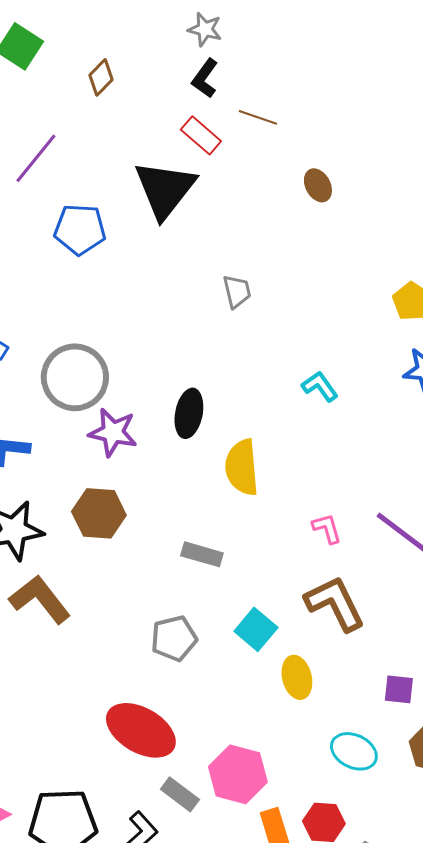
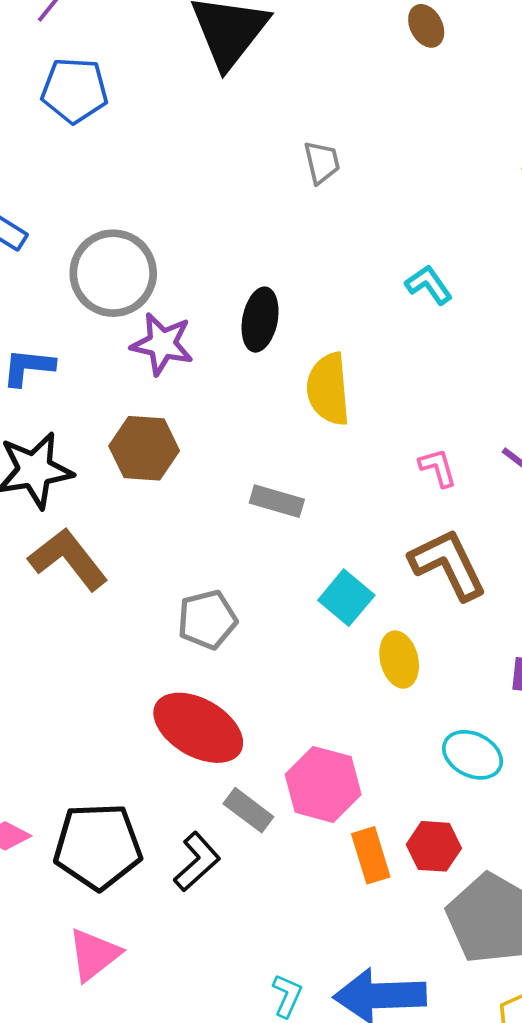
blue pentagon: (80, 229) -> (75, 90), moved
gray pentagon: (174, 638) -> (207, 620), moved

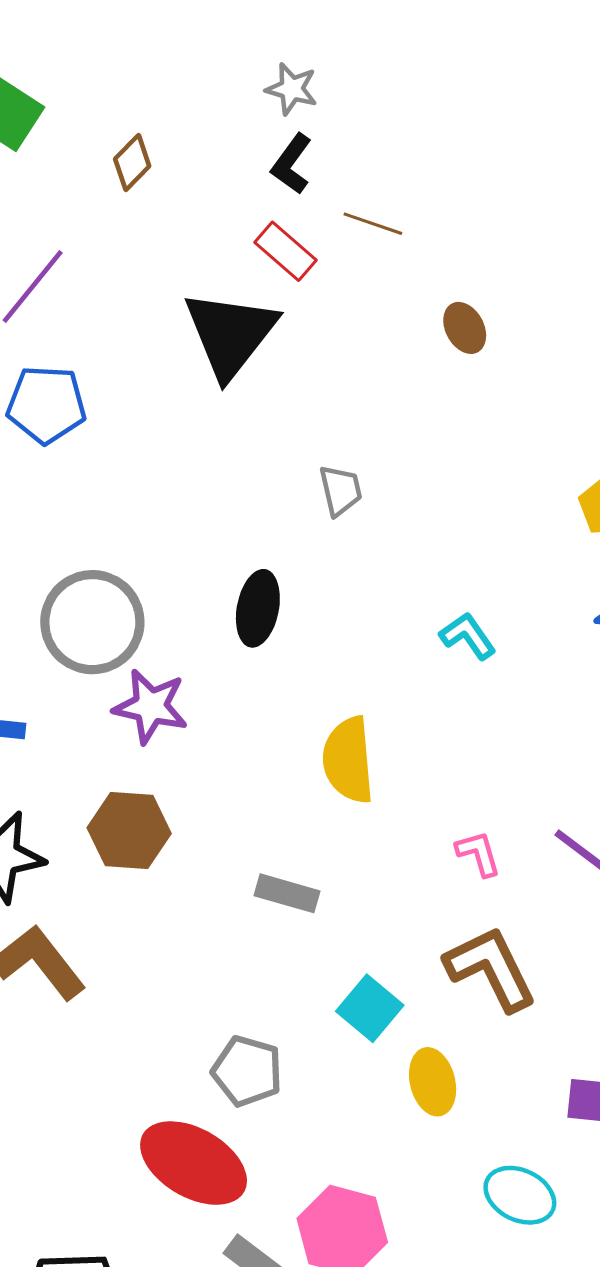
black ellipse: (260, 320) -> (258, 608), moved
gray pentagon: (207, 620) -> (247, 1071), moved, turned 30

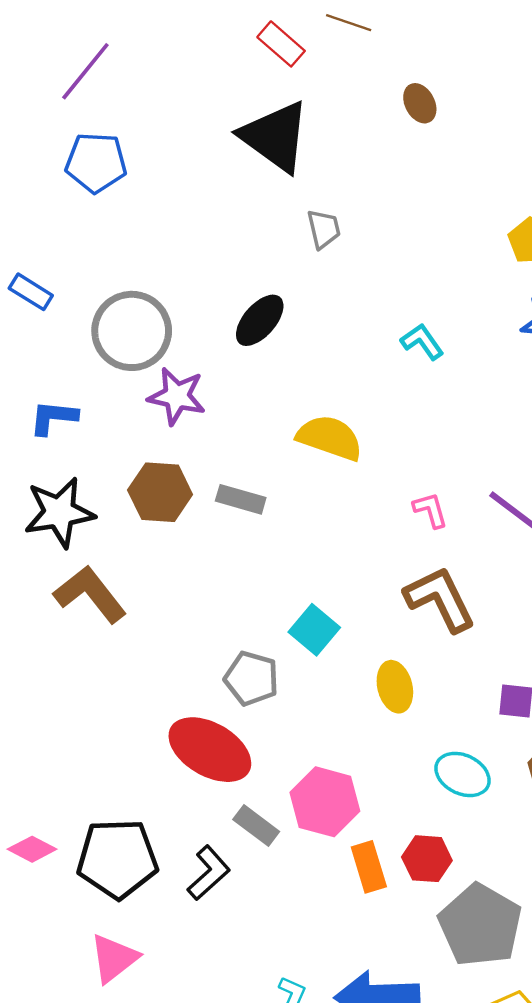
black triangle: (230, 334) -> (275, 136), moved, turned -32
black ellipse: (258, 608) -> (260, 320), turned 30
yellow semicircle: (348, 760) -> (330, 438), turned 114
gray rectangle: (287, 893) -> (241, 499), moved
cyan square: (370, 1008) -> (314, 630), moved

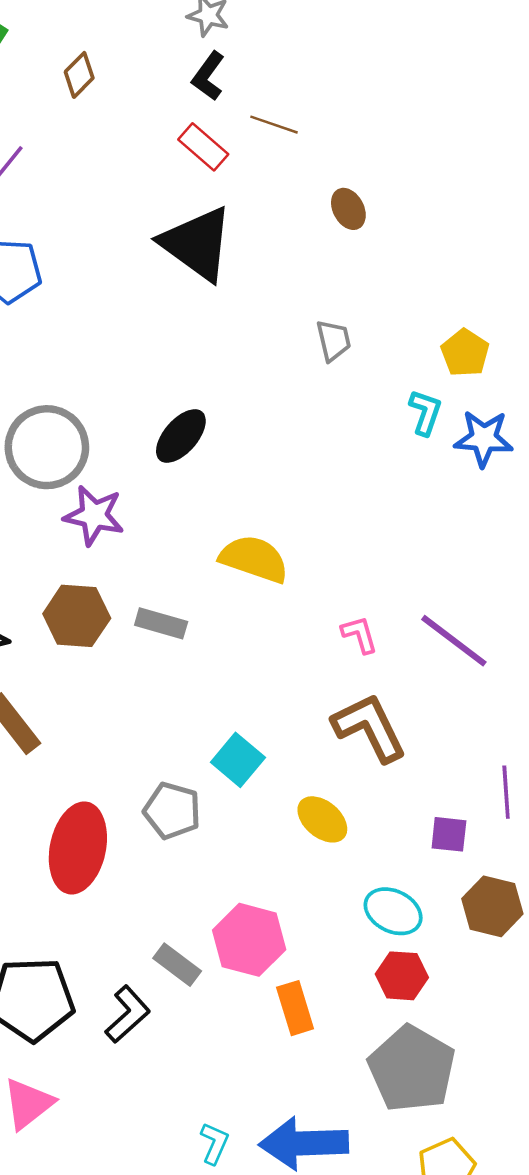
gray trapezoid: (324, 229) -> (334, 340), moved
cyan L-shape: (422, 342) -> (425, 412), moved, turned 54
yellow ellipse: (395, 687) -> (322, 819), turned -36
red ellipse: (210, 750) -> (78, 848), moved, turned 72
red hexagon: (427, 859) -> (402, 976), moved

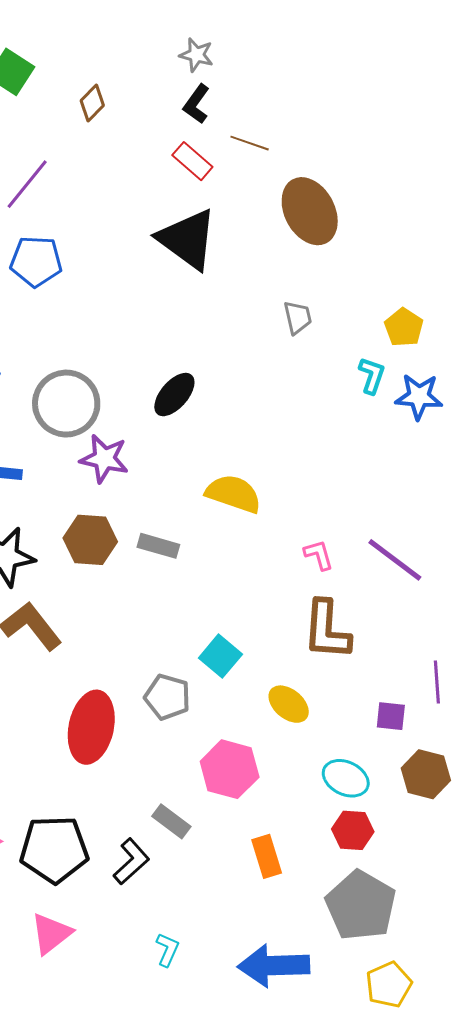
brown ellipse: (348, 209) -> (310, 211), size x2.0
brown L-shape: (370, 728) -> (327, 630), turned -150
pink hexagon: (249, 940) -> (230, 769), moved
cyan L-shape: (214, 1143) -> (167, 950), moved

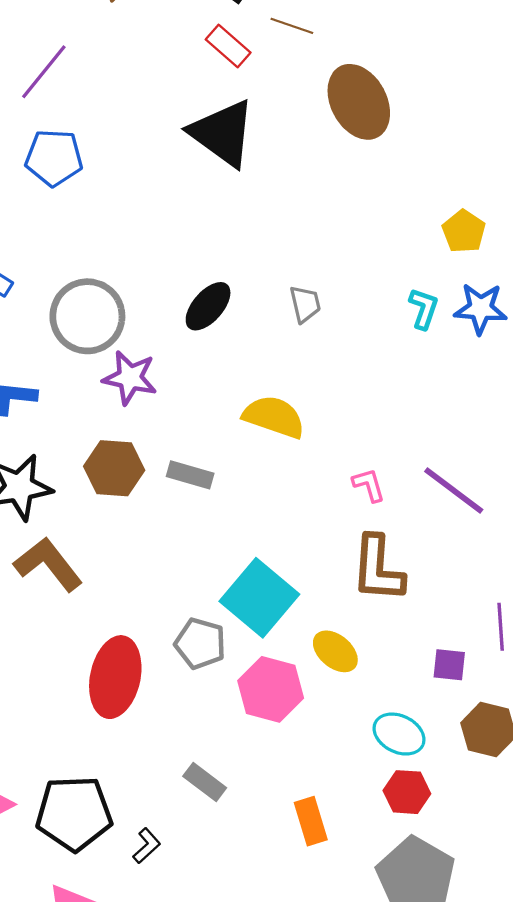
gray trapezoid: (298, 317) -> (305, 304), moved
cyan L-shape: (372, 375) -> (424, 308), moved
cyan square: (220, 656) -> (259, 598), size x1.6
pink hexagon: (230, 769) -> (271, 689), moved
black L-shape: (131, 861) -> (147, 846), moved, size x0.7

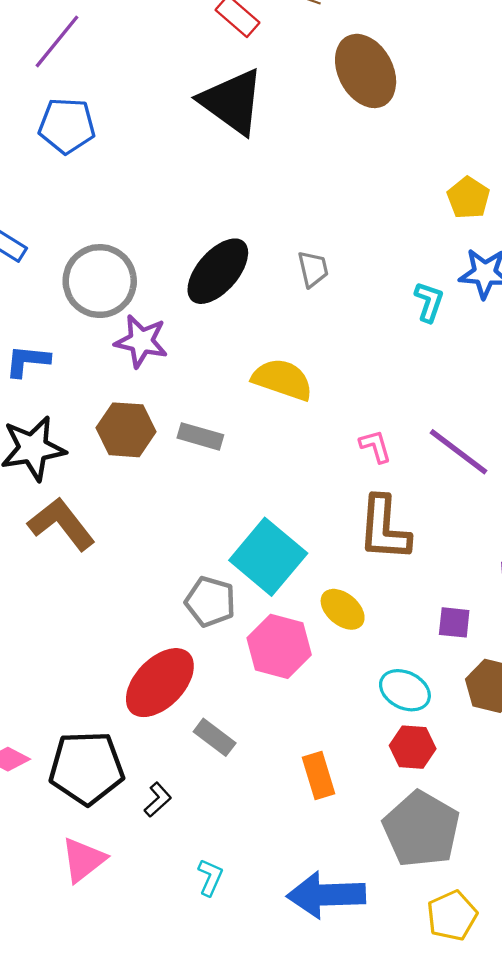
black ellipse: (208, 306) -> (218, 271), size x1.4
cyan L-shape: (424, 308) -> (429, 302), moved
red ellipse: (115, 677) -> (160, 683), moved, turned 32

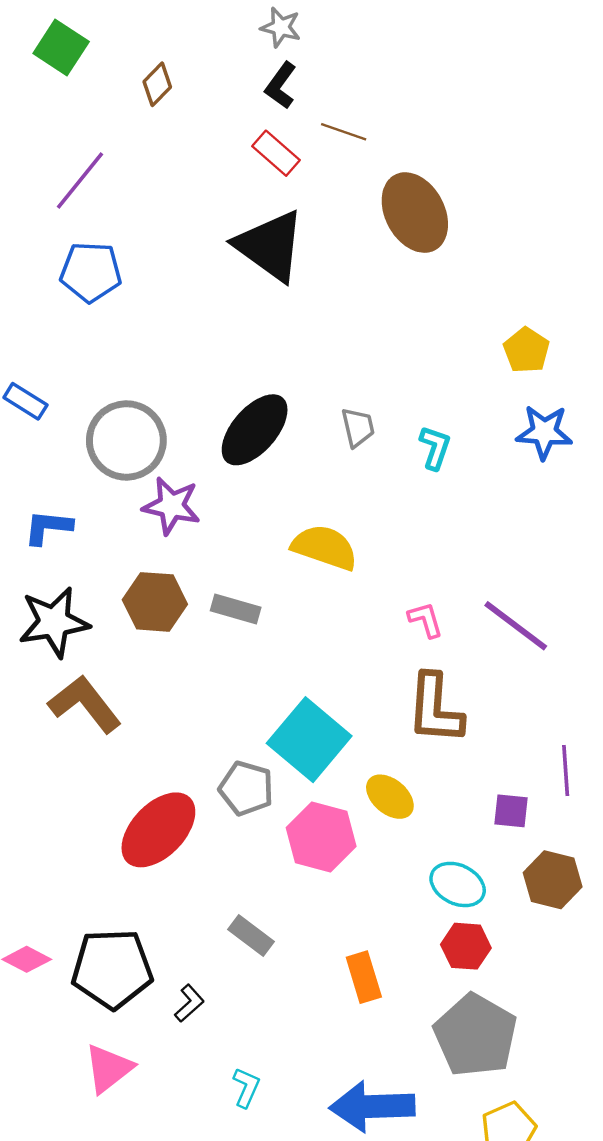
cyan L-shape: (429, 302) -> (435, 448), moved
red ellipse: (160, 683) -> (158, 830), moved

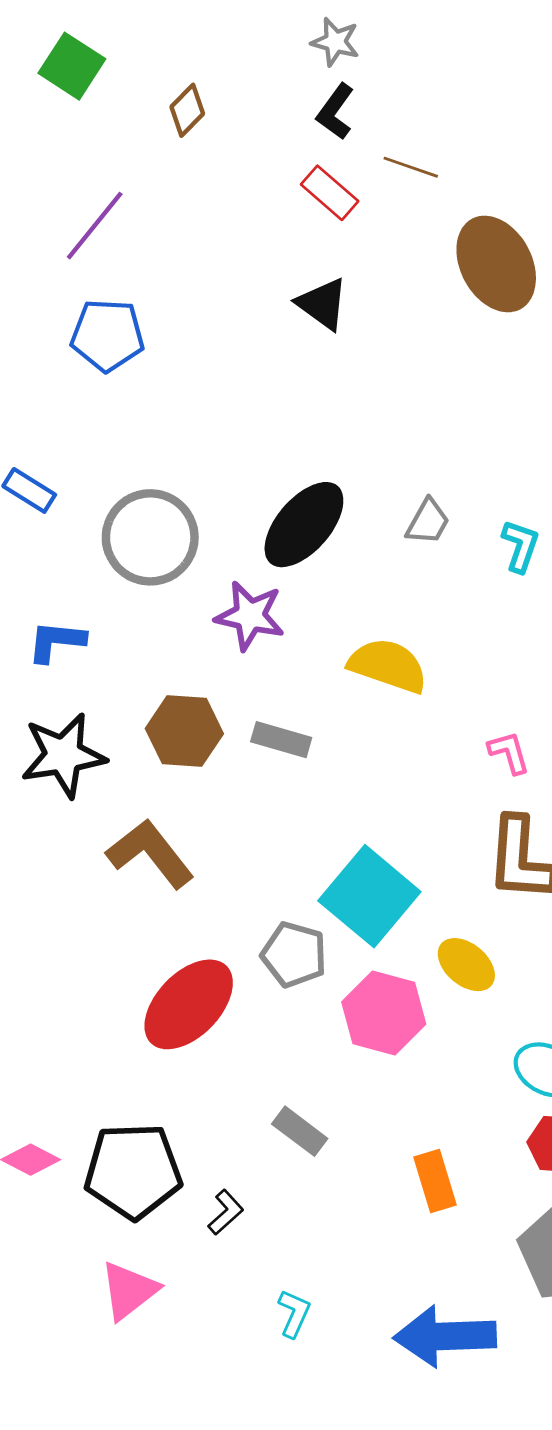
black triangle: (270, 246) -> (322, 304), size x0.6
gray trapezoid: (358, 427) -> (428, 522), turned 42
purple star: (171, 506) -> (250, 616), moved
brown L-shape: (85, 704) -> (150, 853), moved

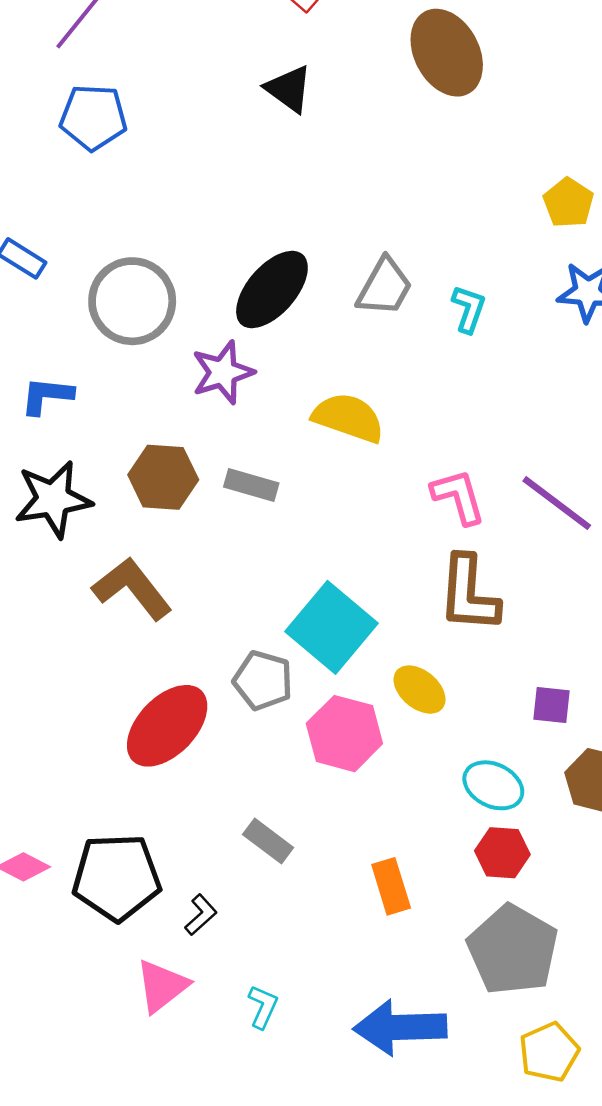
gray trapezoid: (428, 522) -> (385, 287), size x1.4
purple star: (250, 616) -> (223, 372), turned -30
pink L-shape: (509, 752) -> (458, 497), size x1.4
pink triangle: (129, 1291) -> (162, 986), moved

